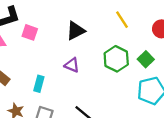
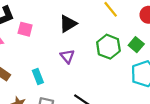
purple triangle: (72, 65) -> (67, 56), turned 32
cyan rectangle: (39, 84) -> (38, 76), turned -32

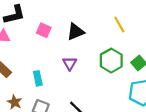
pink square: (25, 29) -> (44, 30), moved

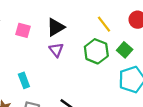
yellow line: (119, 25) -> (104, 24), moved
purple triangle: (70, 63) -> (56, 50), moved

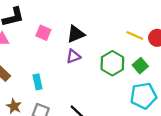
yellow line: (104, 24) -> (135, 35), moved, turned -36
purple triangle: (56, 50) -> (73, 56), turned 40

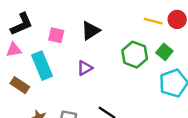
purple triangle: (73, 56) -> (85, 68), moved
cyan rectangle: (38, 82) -> (42, 66), moved, size x1.6

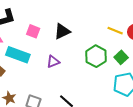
cyan rectangle: (42, 66) -> (18, 55), turned -55

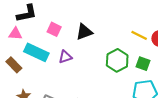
green square: (121, 57) -> (143, 64), turned -32
purple triangle: (53, 62) -> (65, 57), moved

